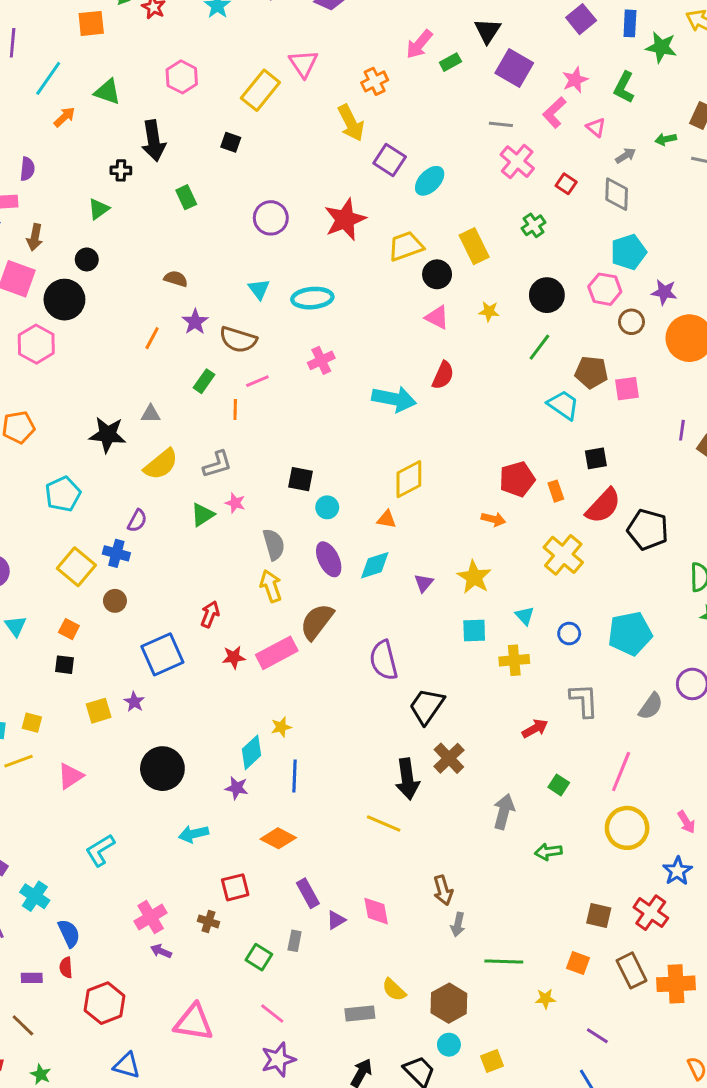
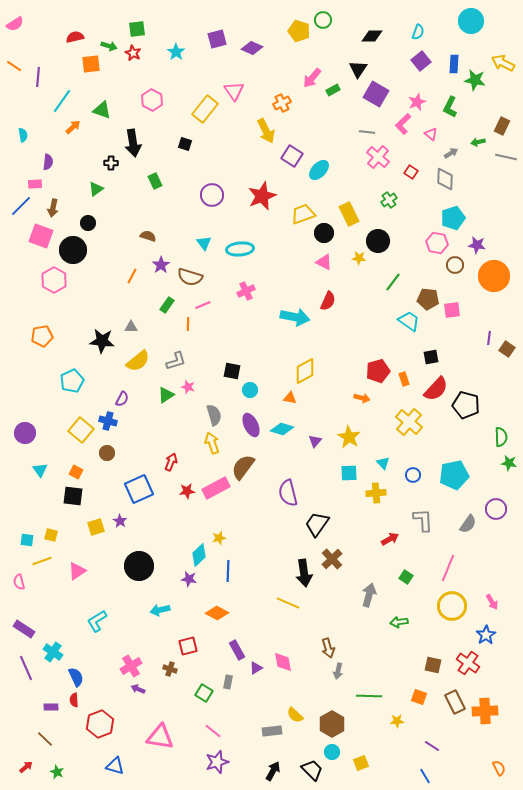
black circle: (547, 295) -> (378, 241), moved
cyan diamond: (375, 565) -> (282, 429), turned 35
black square: (64, 665) -> (73, 496), size x1.5

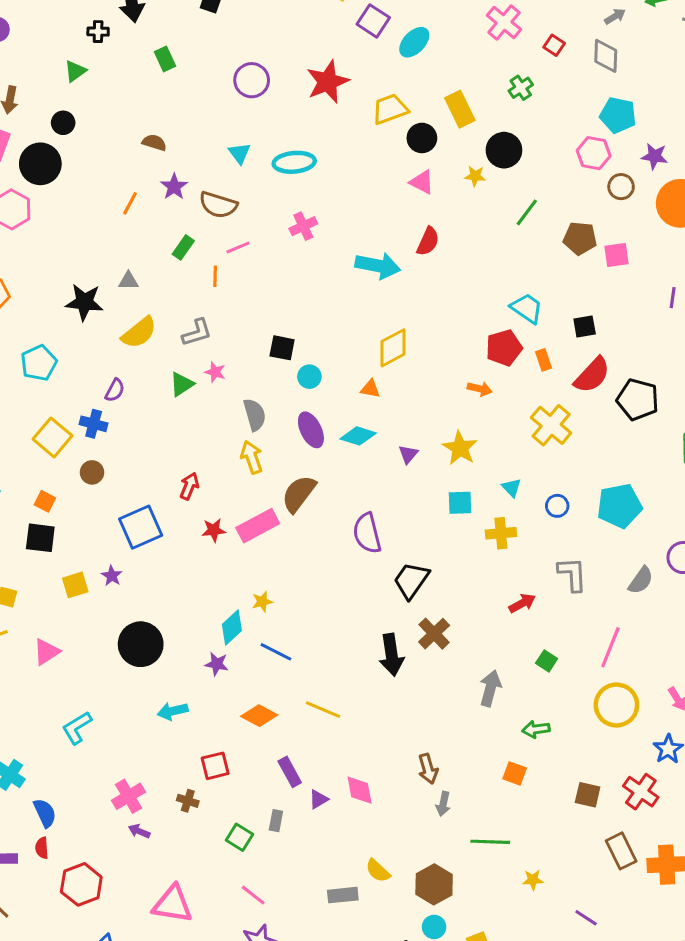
cyan pentagon: (453, 218) -> (618, 115), turned 30
cyan trapezoid: (409, 321) -> (527, 308), moved
blue line: (228, 571) -> (276, 652), turned -65
yellow line: (288, 603) -> (323, 710), moved
orange square: (419, 697) -> (515, 773), moved

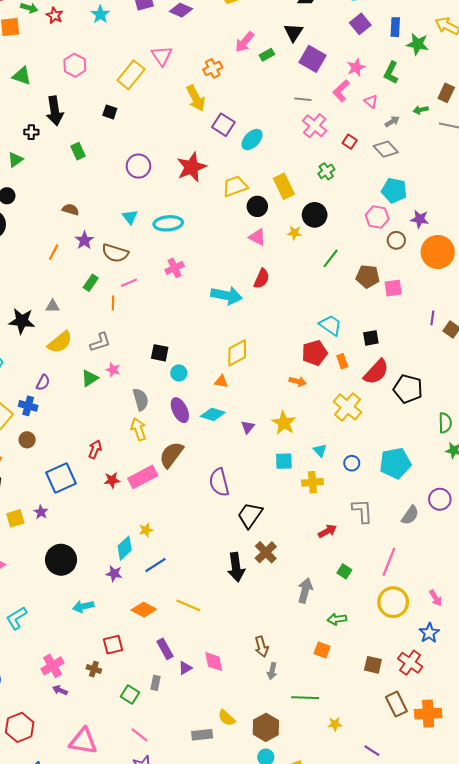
gray diamond: (606, 56) -> (386, 149), turned -45
blue line: (276, 652) -> (155, 565), turned -60

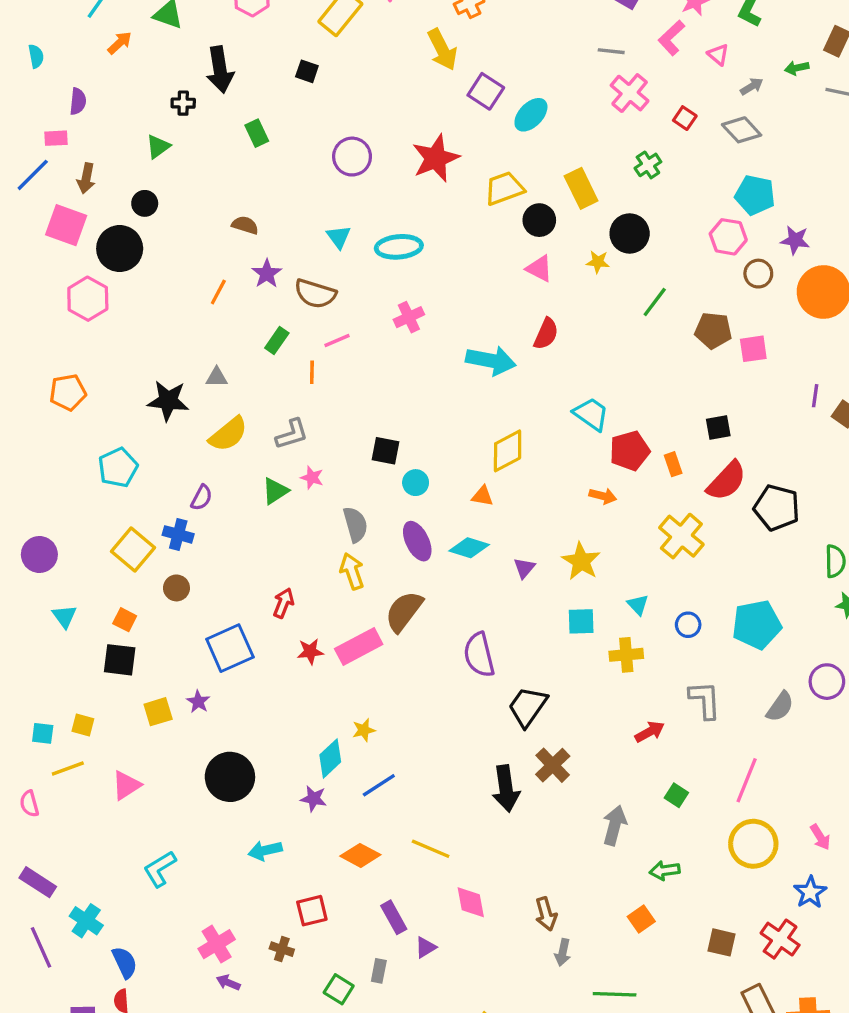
cyan trapezoid: (331, 325) -> (591, 414), moved
orange square: (322, 650) -> (641, 919), turned 35
pink diamond: (214, 662) -> (471, 902), moved

